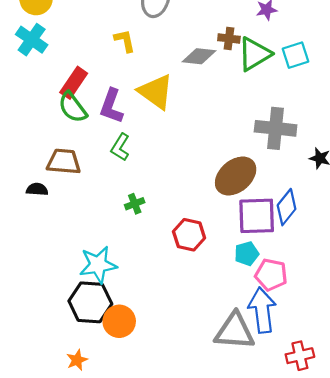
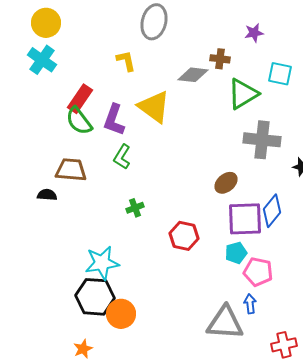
green triangle: (254, 54) -> (243, 94), moved
cyan square: (295, 55) -> (280, 74), turned 30
brown ellipse: (236, 176) -> (226, 183), size x0.6
blue arrow: (262, 310) -> (250, 304), size x0.5

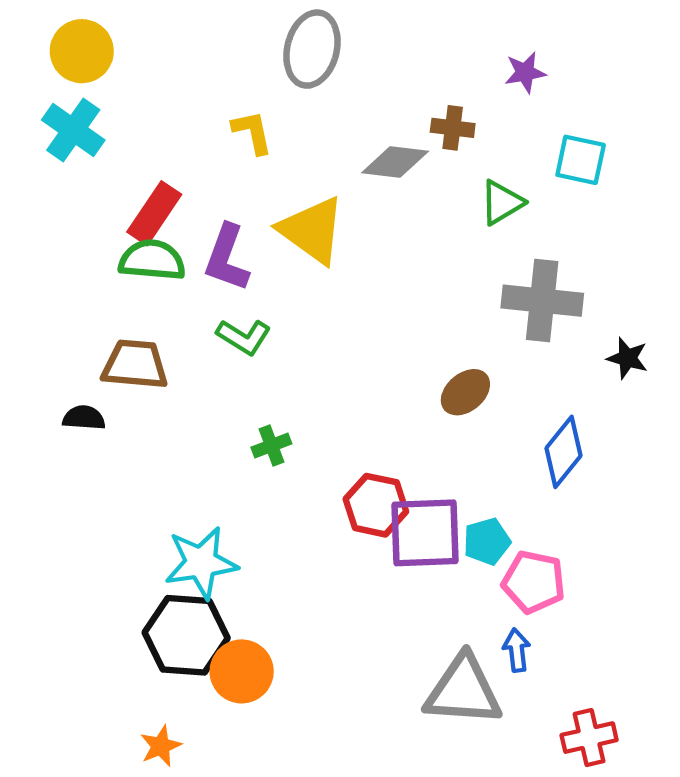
green triangle: (243, 94) -> (502, 202), size x0.7
green semicircle: (79, 121) -> (152, 260), turned 132
green L-shape: (122, 157) -> (244, 337), turned -90
purple square: (245, 219) -> (425, 533), moved

